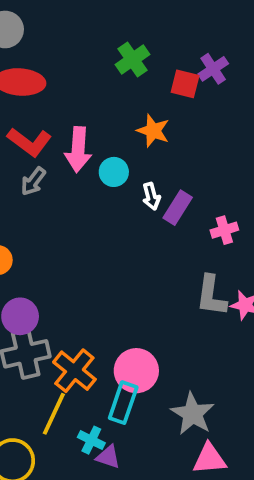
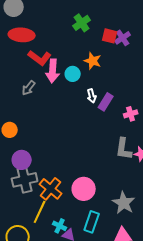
purple cross: (213, 69) -> (123, 38), moved
red L-shape: (29, 142) -> (40, 58), moved
cyan circle: (114, 172) -> (73, 74), moved
cyan rectangle: (123, 403) -> (92, 222), moved
gray star: (193, 414) -> (124, 203), moved

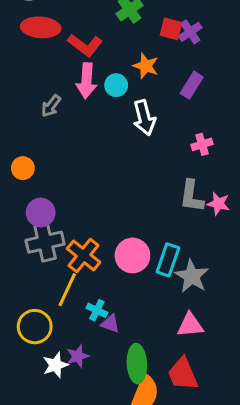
red L-shape: (40, 58) -> (85, 45), moved
white arrow: (92, 96) -> (144, 118), size x1.6
purple rectangle: (106, 102) -> (192, 85), moved
cyan rectangle: (92, 222) -> (168, 260), moved

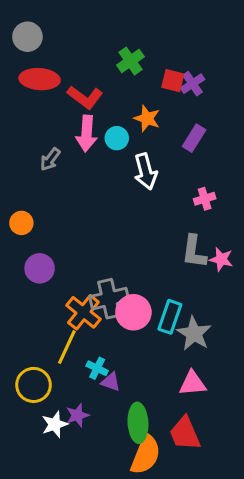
gray cross: (45, 242) -> (109, 299), moved

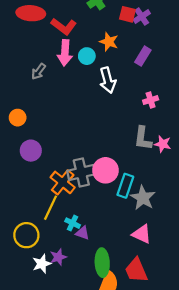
pink circle: (133, 312) -> (105, 170), moved
pink triangle: (193, 383) -> (142, 234), turned 30

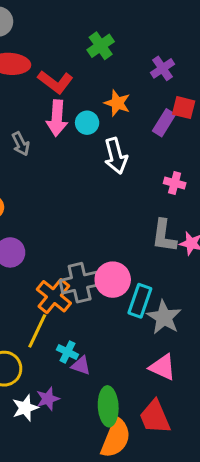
red square: (127, 14) -> (184, 108), moved
gray arrow: (38, 71) -> (21, 144), turned -63
pink cross: (151, 100) -> (175, 183), turned 32

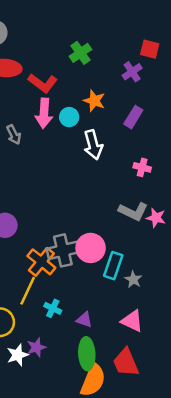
red square: (184, 108) -> (150, 49), moved
gray L-shape: (164, 236) -> (133, 211), turned -72
gray star: (164, 317) -> (133, 279), size x0.6
purple triangle: (81, 366) -> (84, 320), moved

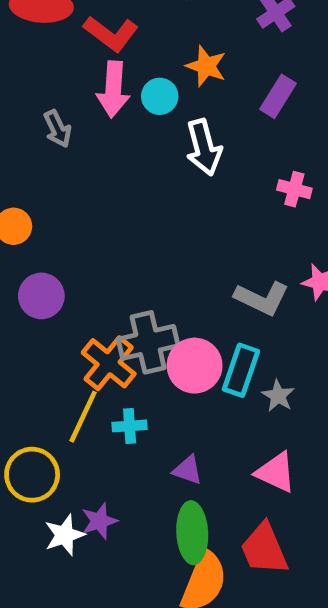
gray L-shape: (133, 211) -> (262, 298), moved
pink circle: (91, 248) -> (195, 366), moved
cyan cross: (53, 308) -> (130, 426), moved, turned -30

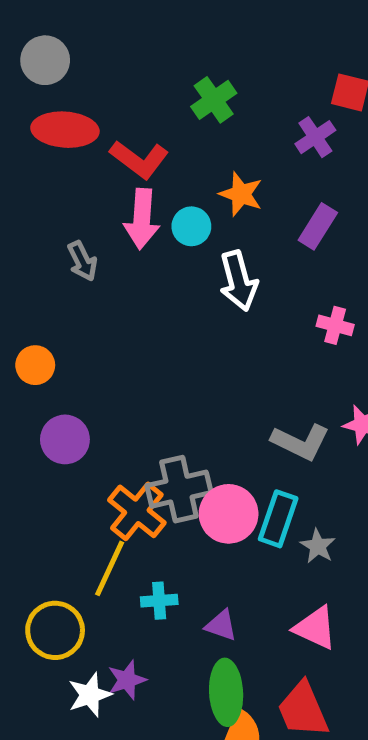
cyan cross: (130, 426) -> (159, 601), moved

